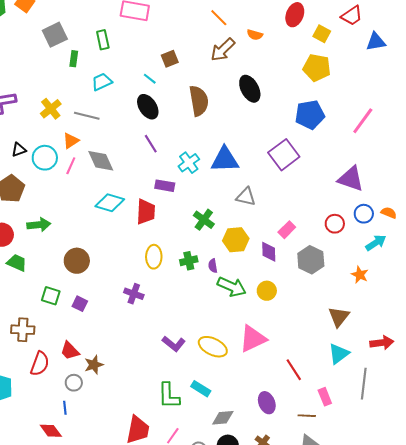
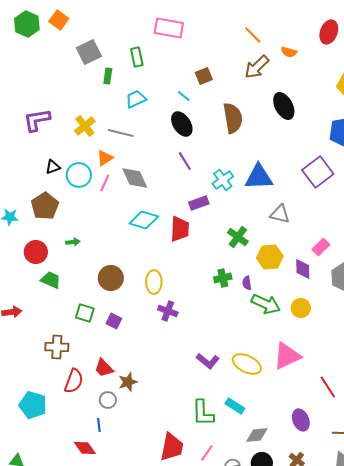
purple rectangle: (165, 186) -> (199, 203), turned -30
green arrow: (39, 225) -> (73, 242), size x0.6
yellow ellipse: (154, 257) -> (154, 282), moved

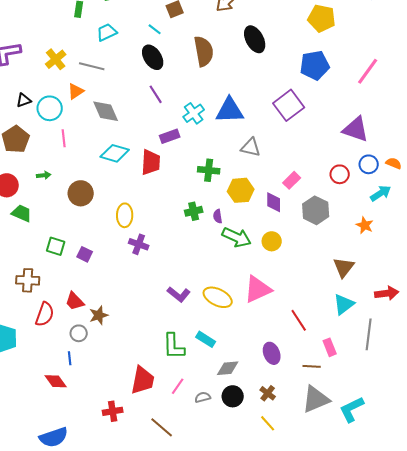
pink line: (105, 183) -> (64, 138), moved, turned -30
green cross: (238, 237) -> (209, 170), turned -30
brown circle: (111, 278) -> (81, 193), moved

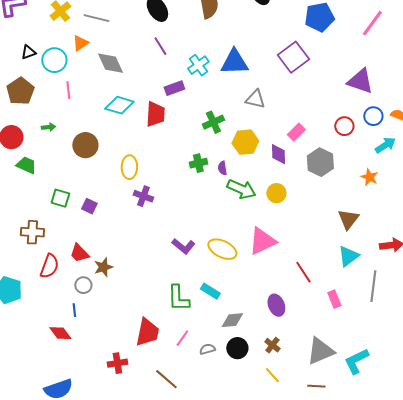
green cross: (209, 170) -> (213, 122), turned -30
brown line: (312, 366) -> (316, 386), moved

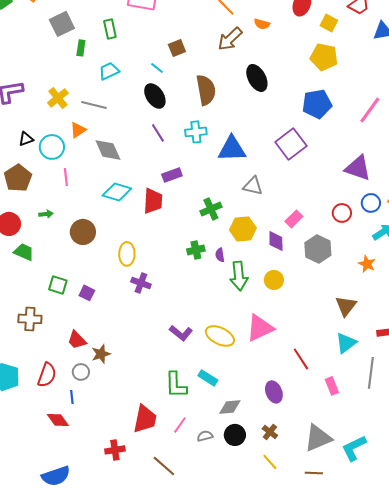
cyan cross: (198, 65) -> (196, 132), moved, turned 30
green arrow: (241, 189) -> (239, 276), turned 60
red semicircle: (49, 266) -> (47, 375), moved

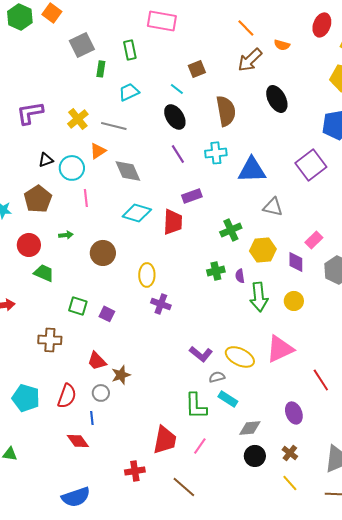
gray semicircle: (205, 436) -> (217, 377), moved

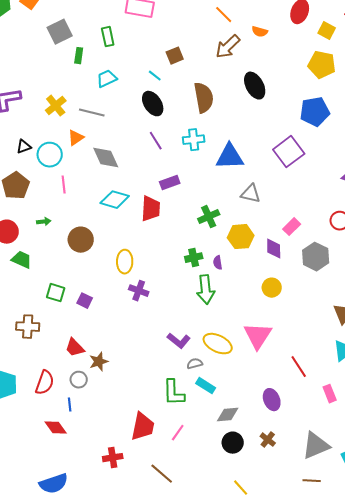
green arrow: (259, 297) -> (206, 290), moved
pink triangle: (280, 349) -> (258, 336), turned -32
yellow line: (290, 483) -> (241, 488), moved

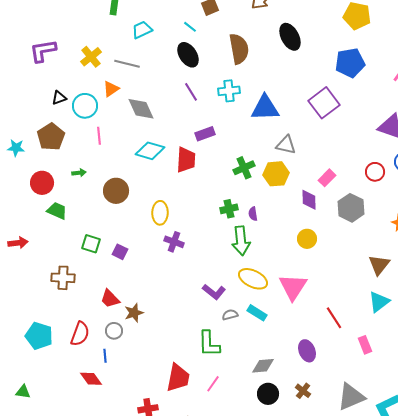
yellow hexagon: (241, 237) -> (276, 174), moved
yellow ellipse: (218, 344) -> (253, 279), moved
cyan rectangle: (206, 386) -> (257, 313), moved

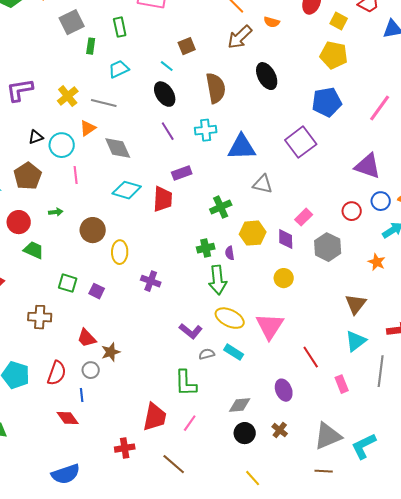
yellow hexagon: (276, 174) -> (253, 233), moved
yellow ellipse: (160, 213) -> (120, 252), moved

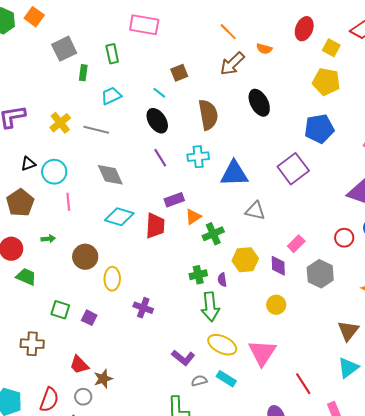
orange triangle: (88, 128) -> (193, 217), moved

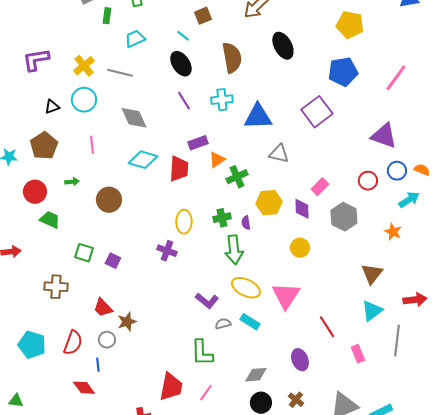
cyan circle: (54, 172) -> (84, 100), moved
yellow ellipse: (112, 279) -> (184, 222), moved

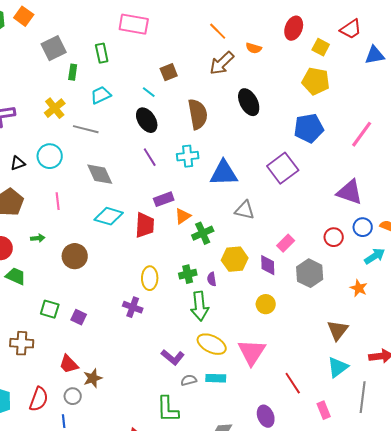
yellow cross: (84, 66) -> (55, 108), moved
cyan rectangle: (250, 322) -> (216, 378), turned -30

